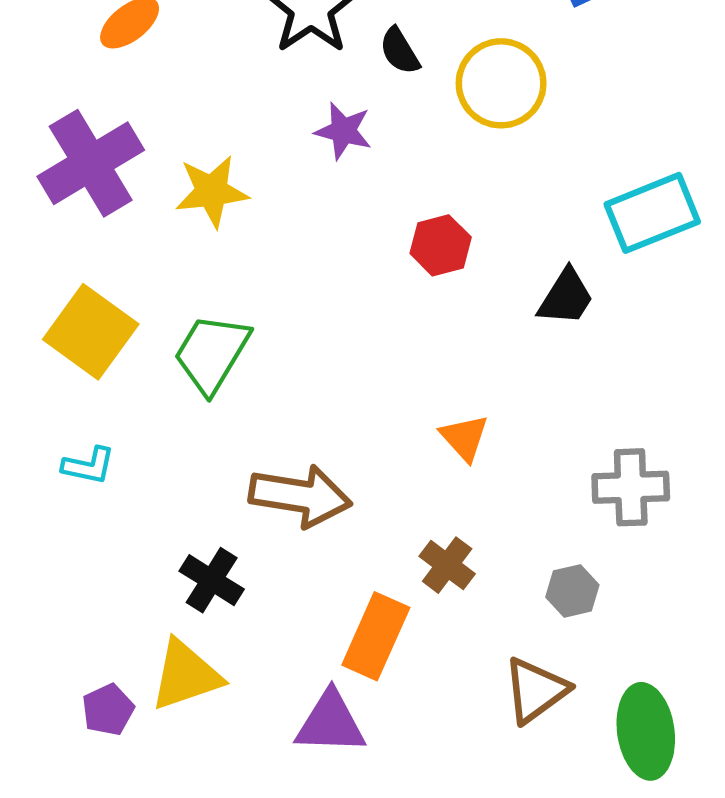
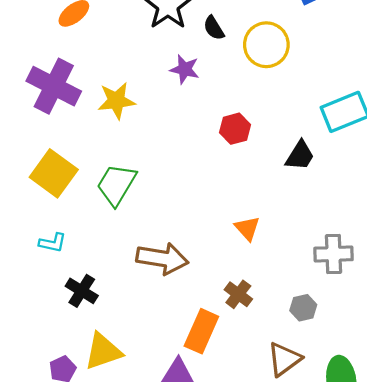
purple cross: (91, 163) -> (54, 86), turned -32
black cross: (212, 580) -> (82, 291), moved

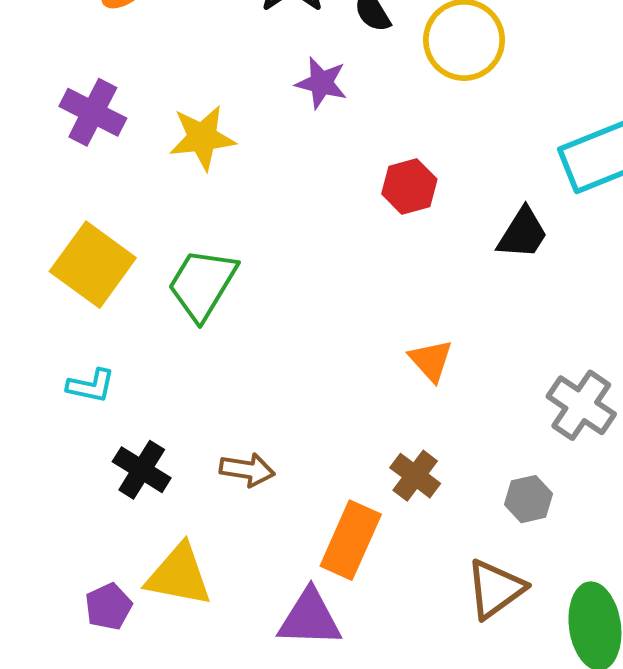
purple cross: (54, 86) -> (93, 112), size x0.7
gray cross: (333, 254) -> (581, 405), turned 36
brown arrow: (162, 258) -> (247, 470), moved, size x0.6
yellow triangle: (103, 351) -> (179, 575), turned 30

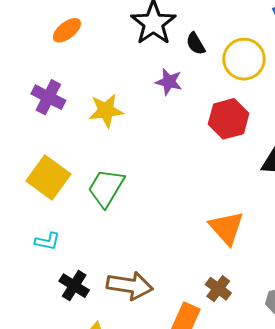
red hexagon: (409, 186) -> (229, 119), moved, size x1.4
orange triangle: (431, 360) -> (227, 228), size x1.5
brown arrow: (247, 470) -> (130, 286), size x1.6

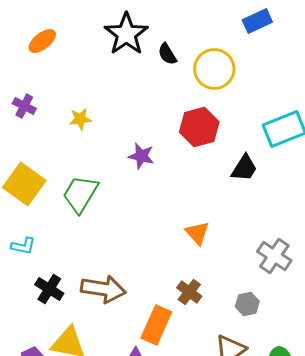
purple star: (169, 82) -> (141, 156), moved
purple cross: (48, 97) -> (24, 106), size x0.7
yellow star: (106, 111) -> (80, 119), size x0.7
orange triangle: (227, 228) -> (197, 233), size x0.7

